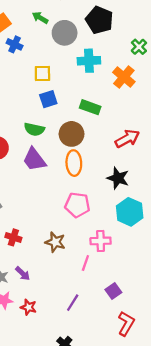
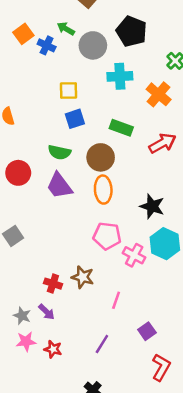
blue cross: (15, 44) -> (47, 45), moved
red arrow: (127, 139) -> (162, 143), moved
red cross: (13, 237) -> (53, 284), moved
pink cross: (101, 241) -> (134, 255), moved, turned 30

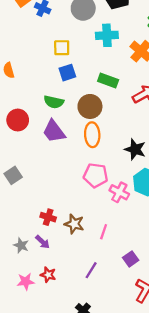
brown star: (83, 277) -> (74, 224), moved
pink star: (26, 341) -> (26, 281), moved

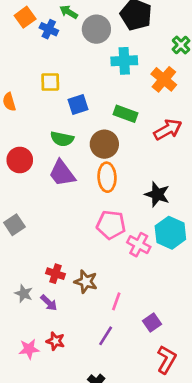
yellow square: (62, 48) -> (50, 82), moved
pink line: (104, 232) -> (116, 301), moved
gray star: (21, 245) -> (24, 293), moved

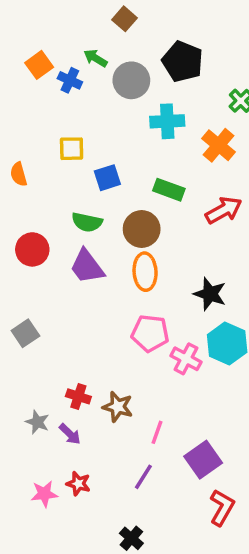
purple square: (152, 323) -> (203, 460), size x1.5

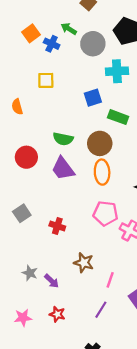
yellow square: (72, 149) -> (46, 80), moved
blue square: (107, 178) -> (93, 98), moved
red cross: (78, 396) -> (57, 226), moved
pink star: (44, 494) -> (23, 318), moved

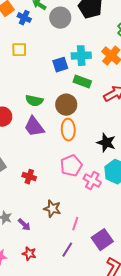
cyan cross: (117, 71) -> (81, 56), moved
pink pentagon: (105, 213) -> (71, 166), turned -30

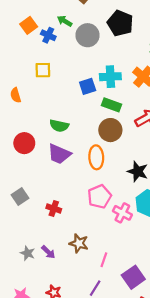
brown circle: (66, 105) -> (110, 130), moved
purple trapezoid: (34, 127) -> (59, 154), turned -30
purple arrow: (24, 225) -> (48, 252), moved

